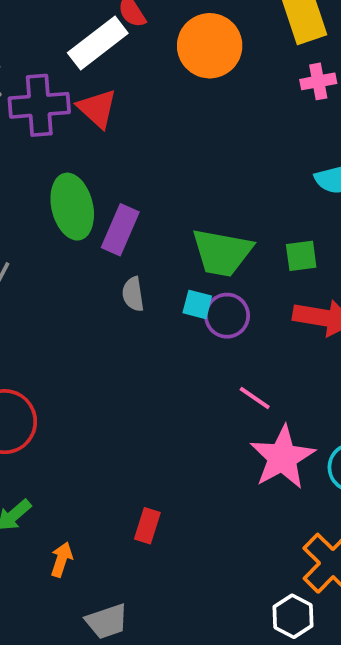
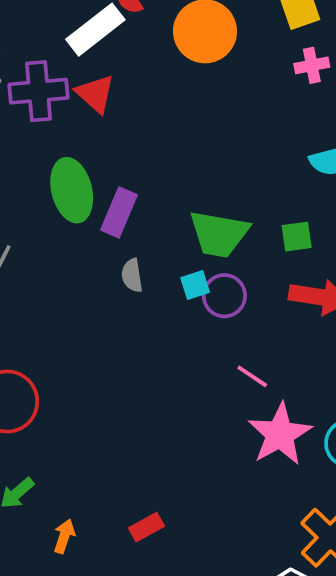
cyan square: (197, 304) -> (195, 285), turned -32
red rectangle: (147, 526) -> (146, 527), moved, turned 44

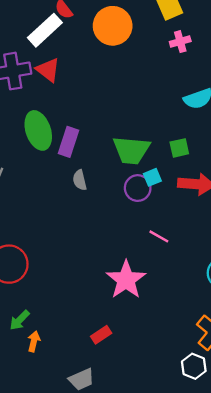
cyan square: (195, 285) -> (152, 177), moved
pink star: (280, 434) -> (126, 280), moved
orange arrow: (64, 536) -> (34, 341), moved

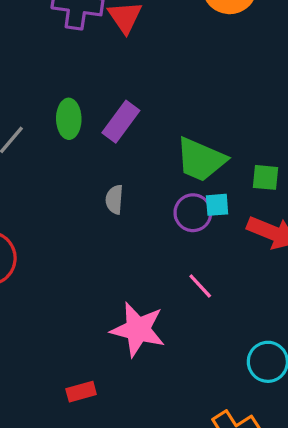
green ellipse: (38, 130) -> (69, 119), moved, size x0.7
gray semicircle: (80, 180) -> (114, 199), moved
pink star: (126, 280) -> (138, 329), turned 30

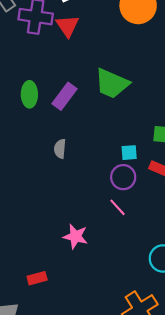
green trapezoid: (201, 160) -> (112, 83), moved
purple circle: (193, 213) -> (123, 177), moved
pink star: (138, 329) -> (75, 236), size x0.7

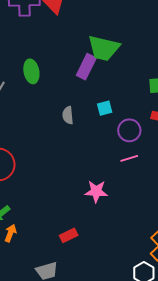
purple rectangle: (65, 96) -> (86, 67), moved
cyan square: (129, 153) -> (105, 108), moved
pink line: (118, 207) -> (129, 158), turned -54

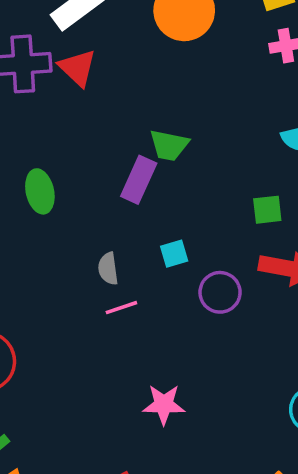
green trapezoid: (104, 48) -> (169, 145), size x0.7
pink line: (129, 158) -> (121, 308), moved

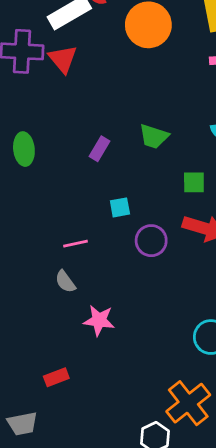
green trapezoid: (169, 145) -> (154, 136), moved
purple rectangle: (139, 180) -> (100, 149), size x0.7
gray semicircle: (108, 269) -> (65, 282), moved, turned -35

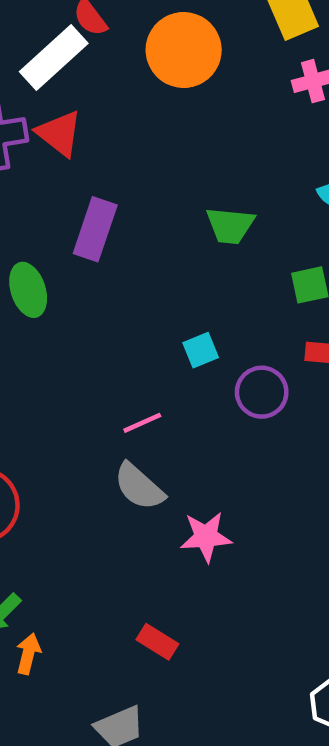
purple rectangle: (100, 149) -> (95, 229), moved, size x1.5
gray semicircle: (65, 282) -> (139, 487), size x1.4
red rectangle: (56, 377) -> (157, 642), turned 65

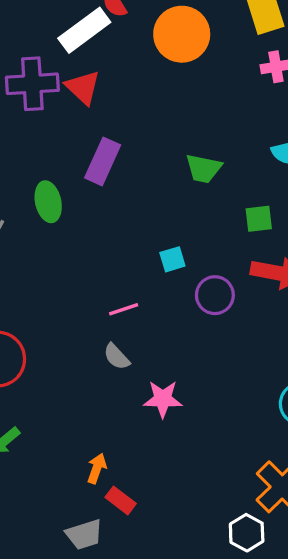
gray semicircle: (139, 487) -> (117, 357), size x0.7
red rectangle: (157, 642) -> (121, 500), moved
orange arrow: (28, 654) -> (97, 468), moved

